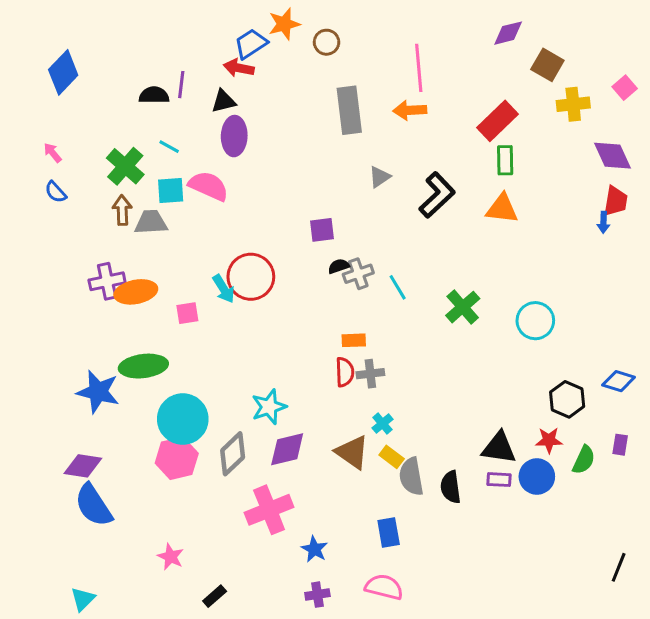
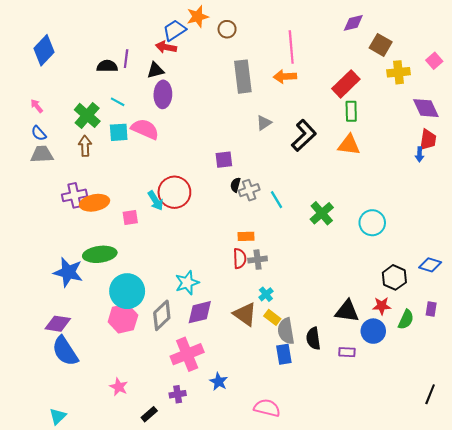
gray trapezoid: (151, 222) -> (42, 154), moved
black semicircle: (339, 266) -> (235, 185), turned -56
purple rectangle: (499, 480) -> (347, 352), moved
blue rectangle: (389, 532) -> (284, 354), moved
purple cross: (317, 595) -> (178, 394), moved

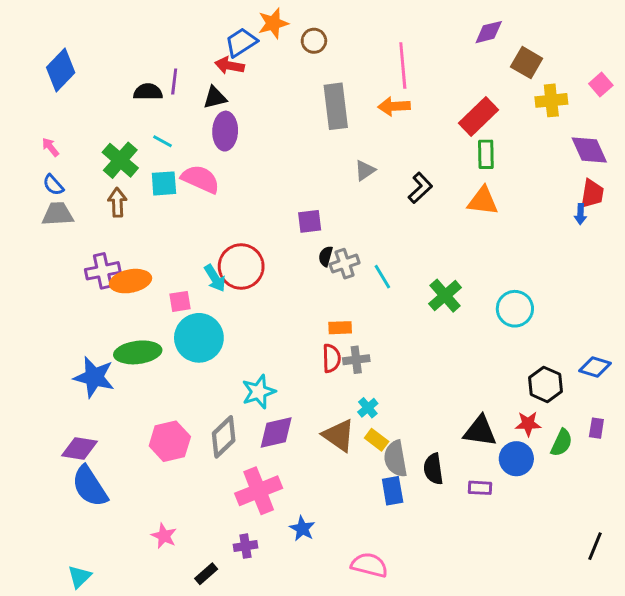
black L-shape: (304, 135) -> (420, 188), size x0.7
cyan circle: (127, 291) -> (199, 338), moved

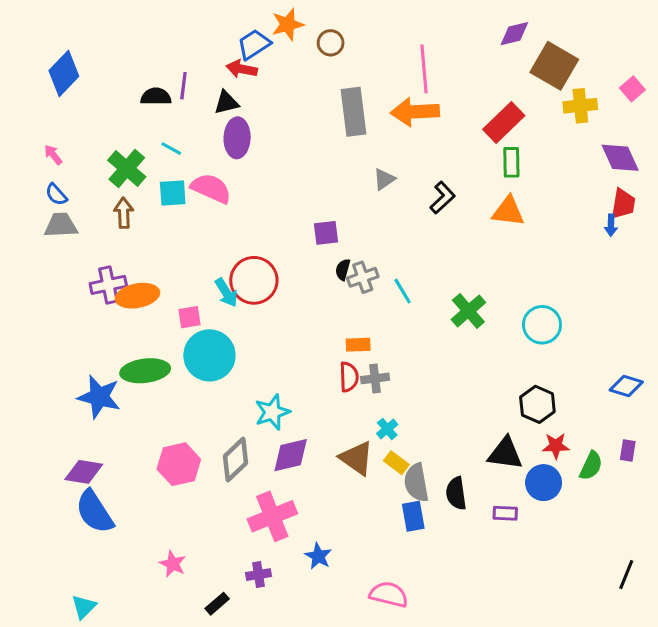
brown square: (527, 63) -> (554, 66), size x1.4
orange arrow: (394, 106) -> (415, 112), size x1.4
black hexagon: (545, 384) -> (537, 404), moved

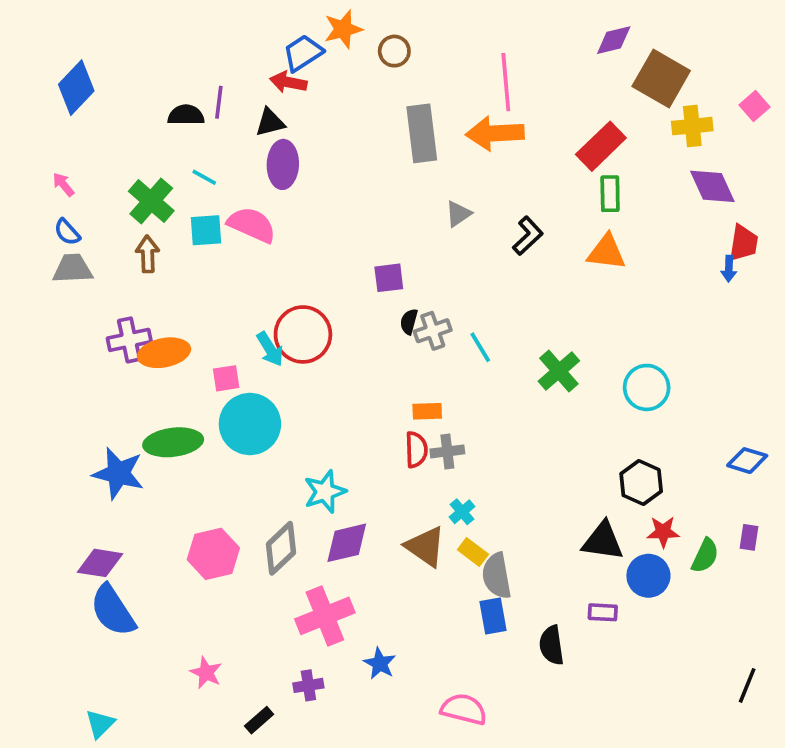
purple diamond: (620, 158) -> (712, 186), moved
black semicircle: (456, 493) -> (552, 645), moved

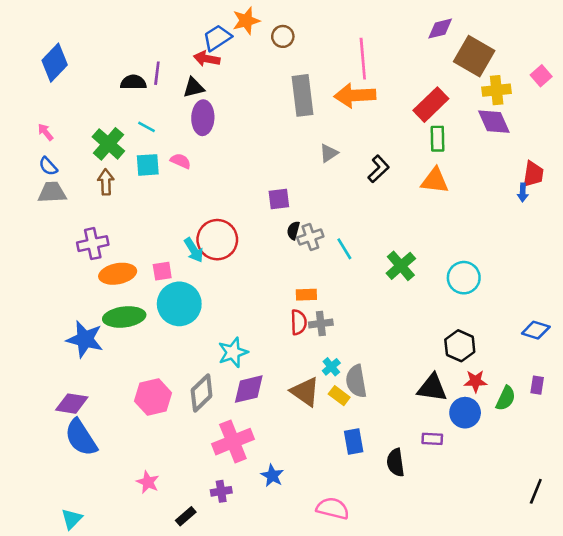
purple diamond: (712, 186) -> (494, 122), moved
pink semicircle: (252, 225) -> (181, 161), size x0.6
orange ellipse: (164, 353) -> (118, 274), moved
gray semicircle: (497, 576) -> (356, 381), moved

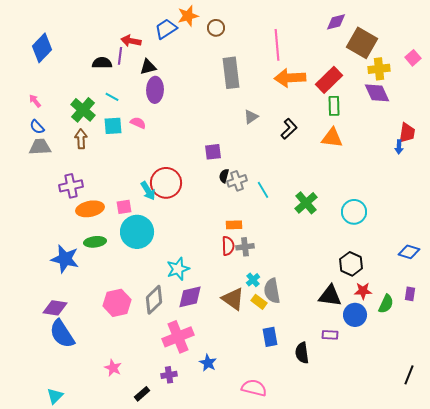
red arrow: (207, 59) -> (131, 41), moved
orange arrow: (355, 95) -> (290, 78), moved
green ellipse: (124, 317) -> (95, 242), size x0.7

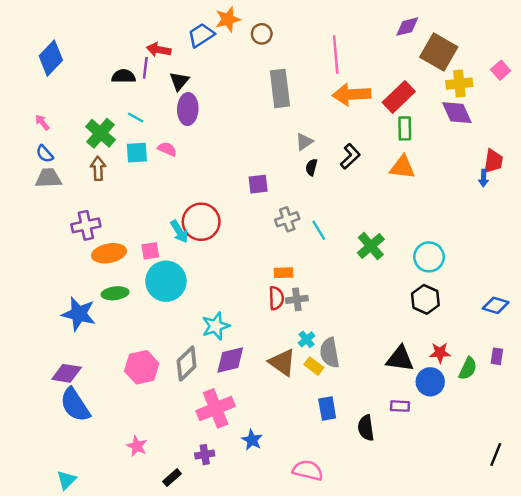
black triangle: (148, 67) -> (179, 81), turned -36
black semicircle: (224, 176) -> (311, 167), moved
black hexagon: (351, 264) -> (425, 299), moved

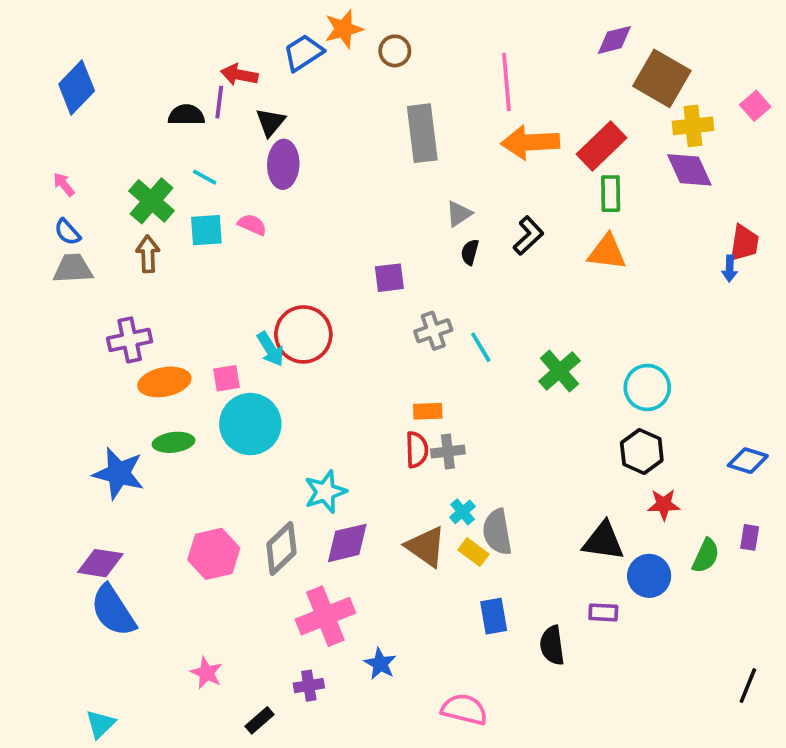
red star: (440, 353) -> (664, 505), moved

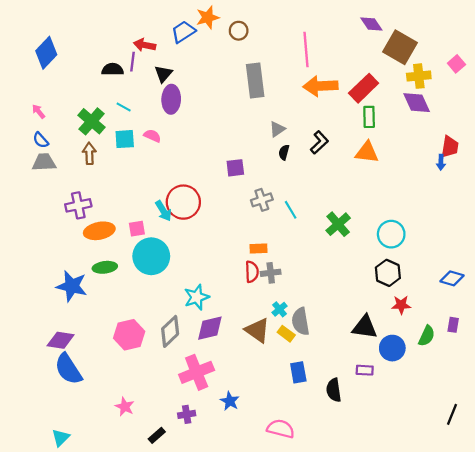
purple diamond: (614, 40) -> (371, 24), turned 70

